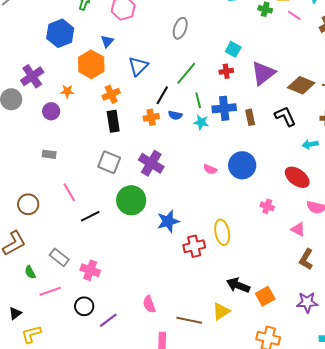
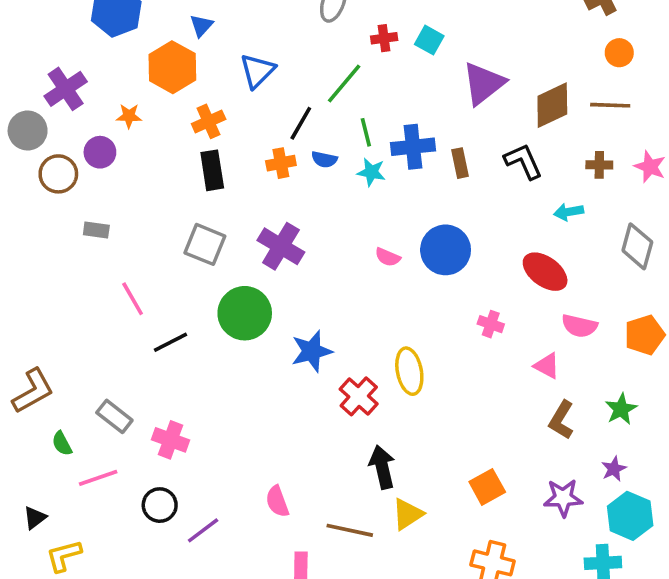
red cross: (226, 71) -> (384, 38), moved
brown diamond: (301, 85) -> (552, 105), turned -48
brown circle: (28, 204) -> (58, 174), moved
red cross: (194, 246) -> (359, 396), turned -35
black arrow: (238, 285) -> (382, 467), moved, turned 55

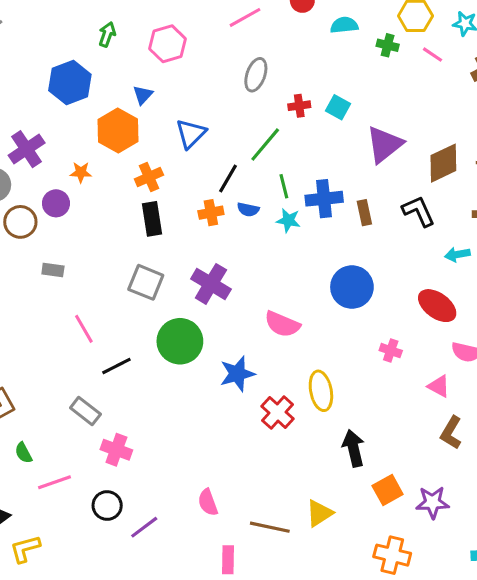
pink semicircle: (388, 257) -> (282, 324), moved, size x1.6
gray rectangle: (114, 416) -> (85, 411), moved
black arrow: (382, 467) -> (353, 448), moved
purple star: (563, 498) -> (433, 502), moved

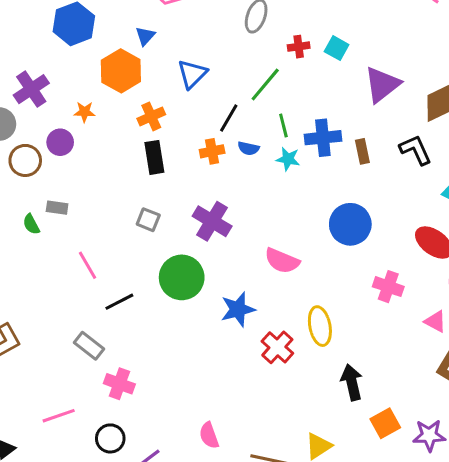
gray square: (146, 282) -> (148, 220), size x0.7
pink cross: (391, 351) -> (388, 287), size x1.4
green semicircle: (23, 453) -> (31, 224), moved

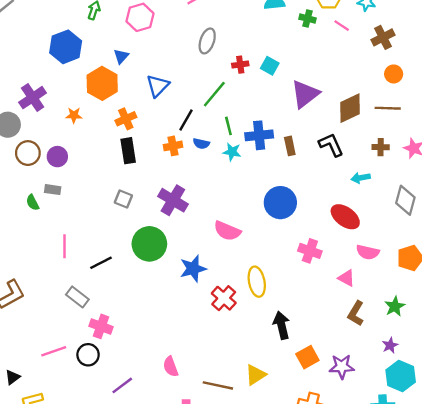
purple circle: (60, 142) -> (57, 157), moved
pink line: (87, 265) -> (64, 246), moved, turned 30
black circle: (110, 438) -> (88, 355), moved

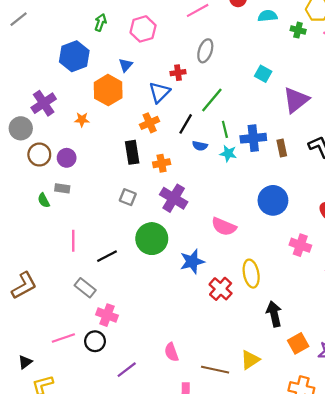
red cross: (240, 65) -> (178, 73), moved
orange cross: (126, 119) -> (150, 123), moved
orange cross: (173, 146) -> (162, 163), moved

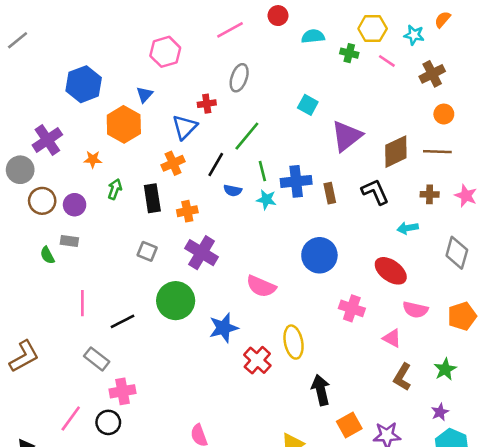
green arrow: (100, 22) -> (115, 189), moved
pink cross: (107, 315) -> (123, 391), turned -30
pink line: (63, 338) -> (71, 419), turned -35

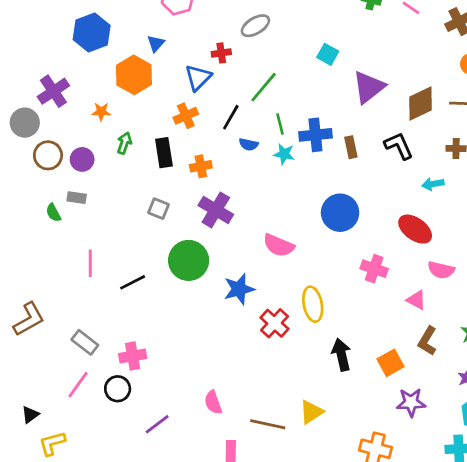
gray ellipse: (239, 78) -> (255, 26), turned 40
gray rectangle: (97, 359) -> (85, 342), moved
orange square: (349, 425) -> (391, 363), moved

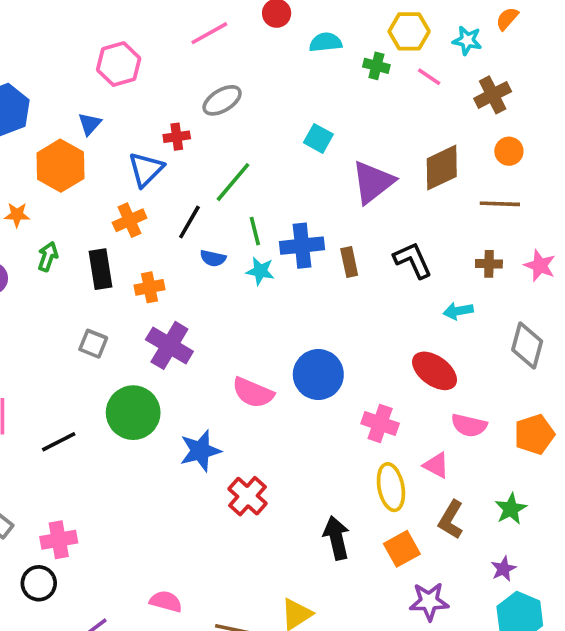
brown diamond: (421, 103) -> (442, 168), moved
blue circle: (340, 213) -> (318, 375), moved
yellow ellipse: (313, 304) -> (391, 487), moved
pink semicircle: (213, 402) -> (166, 601), turned 125

